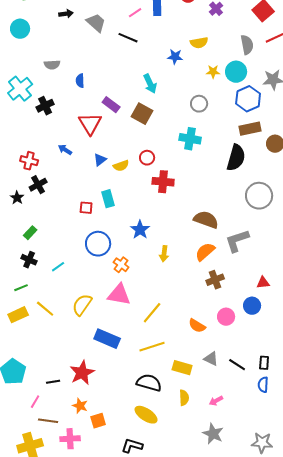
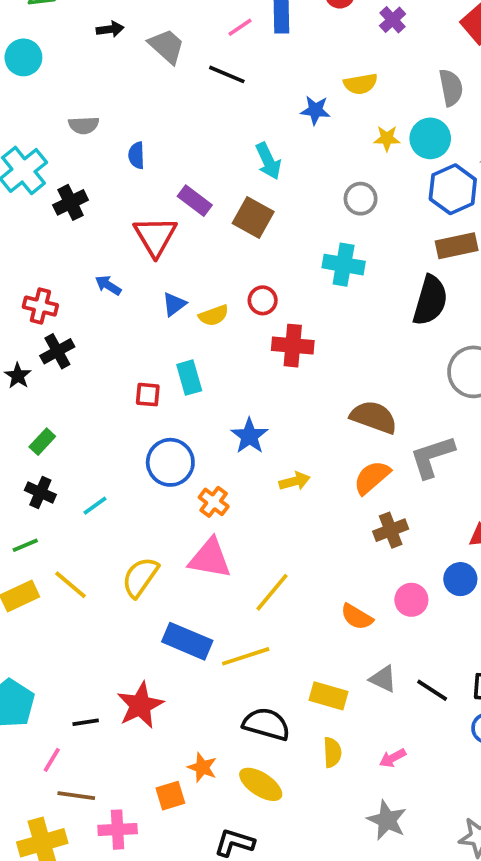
yellow arrow: (164, 254) -> (295, 481), turned -112
yellow line: (152, 347) -> (246, 656), moved
orange star: (80, 406) -> (202, 767), moved

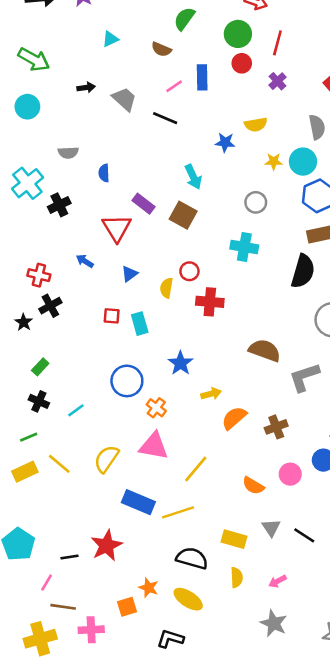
yellow semicircle: (214, 315) -> (166, 288), moved, turned 120
red square: (148, 395) -> (112, 316), moved
orange semicircle: (372, 477) -> (234, 418), moved
gray triangle: (383, 679) -> (271, 528), turned 30

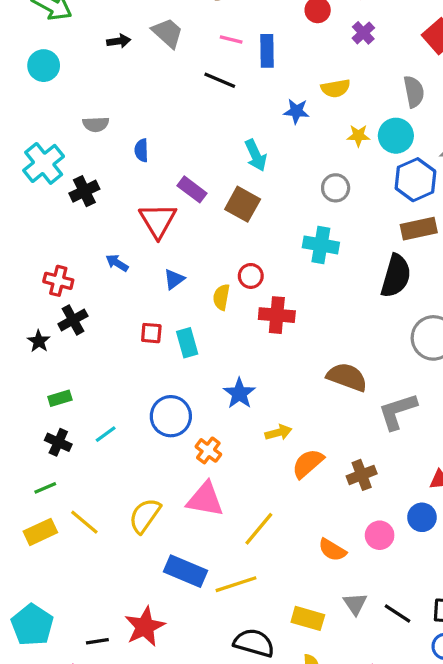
blue rectangle: (202, 77) -> (267, 51), moved
pink line: (174, 86) -> (231, 39), turned 48
gray trapezoid: (124, 99) -> (168, 33), moved
green rectangle: (40, 367) -> (60, 398), turned 30
cyan line: (76, 410) -> (106, 434), moved

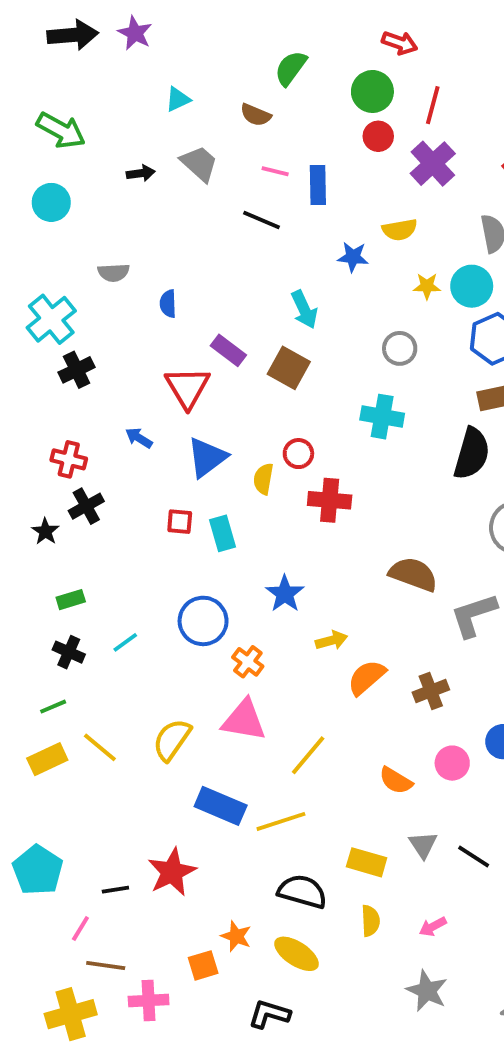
purple cross: (363, 33) -> (433, 164), size x1.6
black cross: (84, 191) -> (77, 370), moved
blue triangle: (174, 279) -> (207, 457), size x1.6

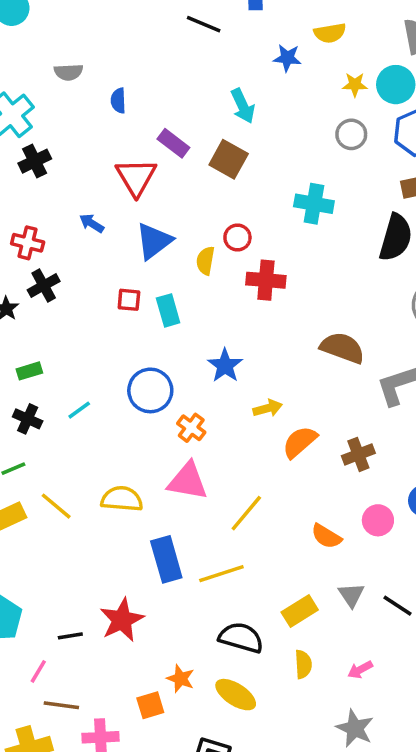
gray circle: (400, 348) -> (351, 134), moved
yellow semicircle: (172, 740) -> (122, 499), turned 60
blue rectangle: (221, 806) -> (166, 559), turned 51
yellow rectangle: (367, 862) -> (300, 611), turned -48

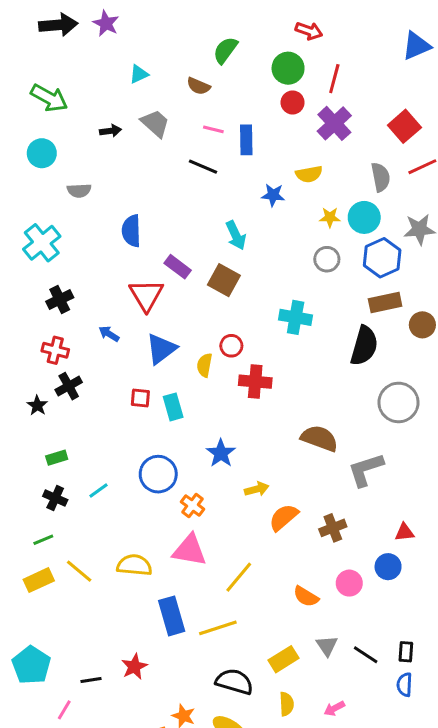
gray semicircle: (68, 72) -> (79, 191), moved
blue semicircle: (118, 101) -> (131, 231), size x1.5
black cross: (35, 161) -> (60, 299), moved
red star: (122, 620) -> (134, 667), size x0.7

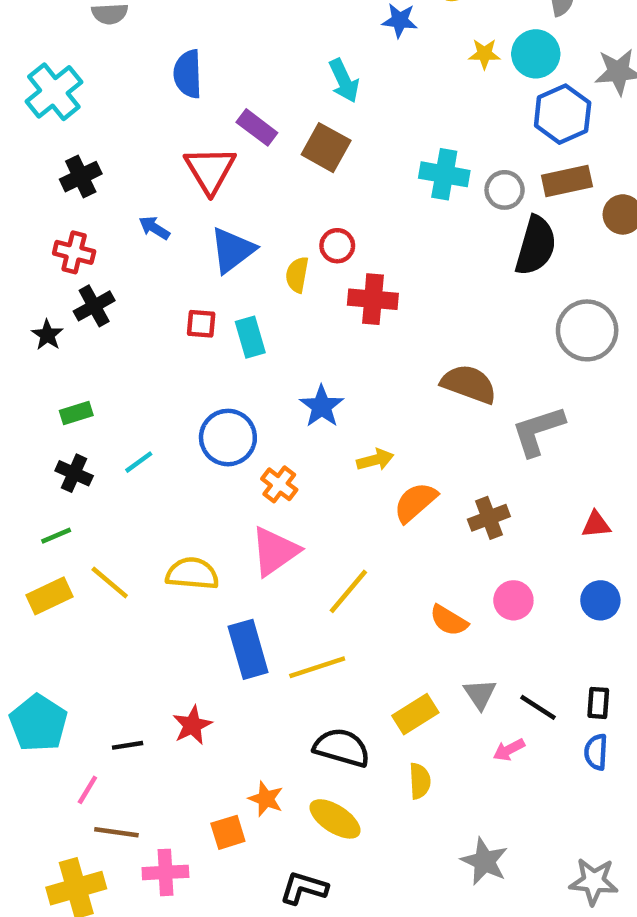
gray circle: (327, 259) -> (505, 190), moved
cyan cross: (296, 317) -> (444, 174), moved
pink triangle: (190, 550) -> (275, 551), turned -45
blue circle: (388, 567) -> (600, 600), moved
pink arrow: (334, 708) -> (509, 750), moved

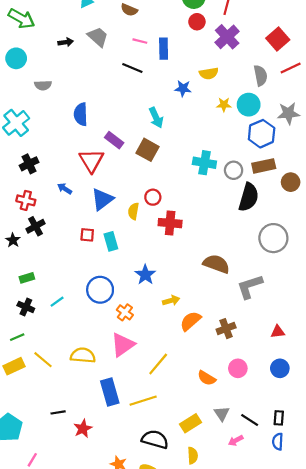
black line: (128, 745) -> (58, 412), moved

